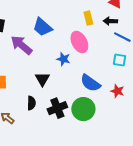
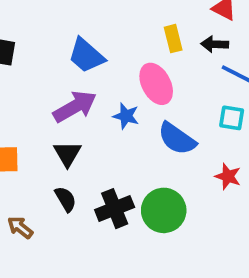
purple arrow: (21, 45) -> (75, 107), moved, turned 110
black triangle: (42, 79) -> (67, 154), moved
blue semicircle: (90, 83) -> (177, 139), moved
black semicircle: (31, 103) -> (65, 199), turned -32

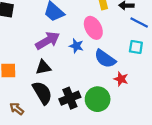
black triangle: (67, 154) -> (43, 67), turned 49
red star: (228, 176) -> (121, 79), moved
black semicircle: (65, 199) -> (42, 93), size x1.6

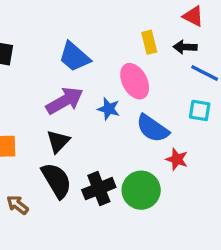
black triangle: (43, 67) -> (58, 141), turned -35

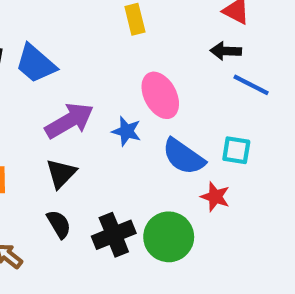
yellow rectangle: (149, 42) -> (135, 19), moved
blue trapezoid: (74, 57) -> (36, 64), moved
cyan square: (200, 110) -> (236, 150), moved
black semicircle: (57, 180) -> (59, 224), size x0.6

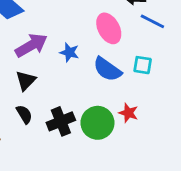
pink ellipse: (160, 95) -> (109, 28), moved
red star: (215, 197) -> (128, 113), moved

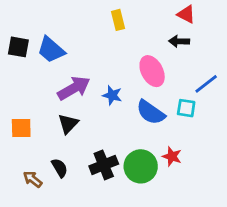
blue line: (152, 21) -> (206, 84), moved, turned -65
black semicircle: (24, 114) -> (60, 168), moved

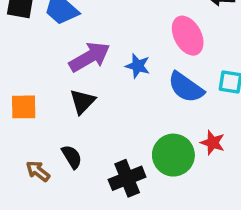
black cross: (104, 165) -> (127, 178), moved

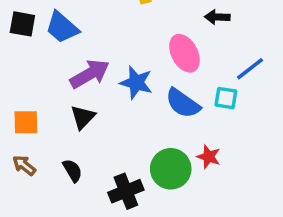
blue star: (138, 66) -> (136, 83), size x1.4
brown arrow: (38, 171) -> (24, 165), moved

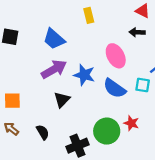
blue trapezoid: (62, 27) -> (54, 39), moved
black triangle: (83, 117) -> (62, 100), moved

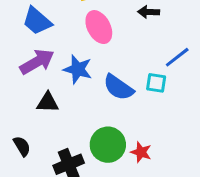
pink ellipse: (116, 56) -> (99, 27), moved
black triangle: (62, 100) -> (48, 102), turned 48
red star: (131, 123) -> (141, 152), moved

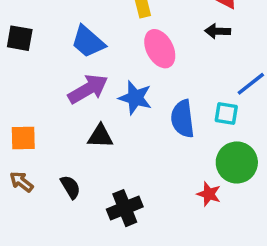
blue semicircle: (118, 87) -> (183, 119), turned 48
green circle: (108, 145) -> (237, 162), moved

